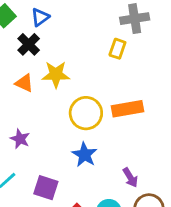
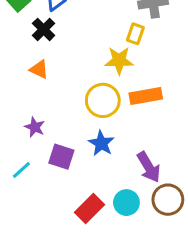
yellow star: (56, 74) -> (119, 60), moved
purple arrow: (130, 178) -> (149, 167), size x1.5
purple square: (46, 188) -> (61, 157), moved

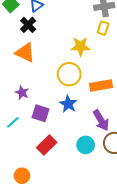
yellow rectangle: (135, 34) -> (103, 28), moved
orange triangle: (39, 69) -> (25, 53), size x1.5
orange rectangle: (146, 96) -> (101, 85), moved
red rectangle: (89, 208) -> (47, 145), moved

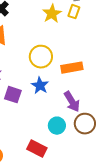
yellow star: (80, 46) -> (52, 14), moved, turned -30
red rectangle: (47, 145) -> (37, 149), moved, turned 72

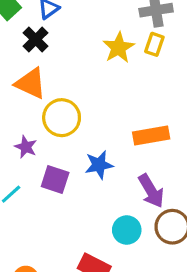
yellow circle: (41, 57) -> (62, 118), moved
blue star: (40, 86) -> (99, 165), turned 30

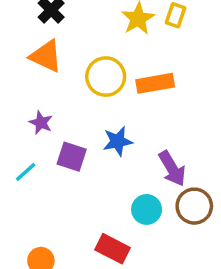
yellow circle: (62, 118) -> (106, 77), moved
orange rectangle: (151, 136) -> (155, 83), moved

